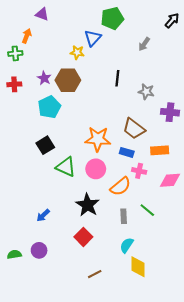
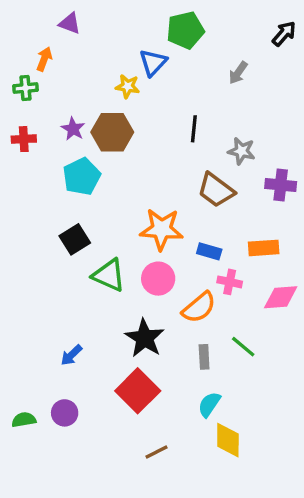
brown trapezoid: (134, 129) -> (216, 190), moved
red square: (83, 237) -> (138, 391), size x1.4

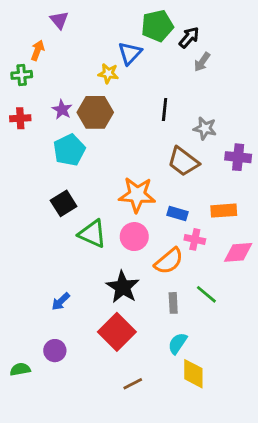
purple triangle: (70, 23) -> (59, 20), turned 30
black arrow: (284, 34) -> (189, 37), moved
green semicircle: (24, 420) -> (20, 369), moved

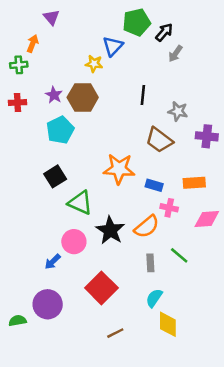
pink circle: (134, 237) -> (74, 242), moved
black star: (123, 287) -> (110, 230), moved
purple circle: (55, 351) -> (48, 304), size x1.5

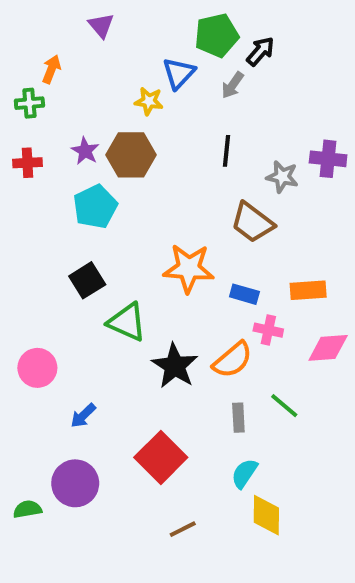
purple triangle: (51, 17) -> (101, 25), moved
gray arrow: (175, 54) -> (232, 85), moved
purple cross: (207, 136) -> (328, 159), moved
pink circle: (74, 242) -> (37, 368), moved

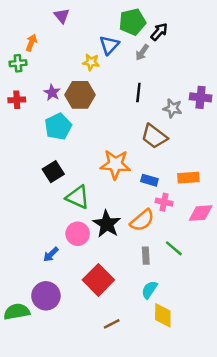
pink circle: (37, 368) -> (78, 234), moved
green semicircle: (27, 509) -> (17, 312), size x1.5

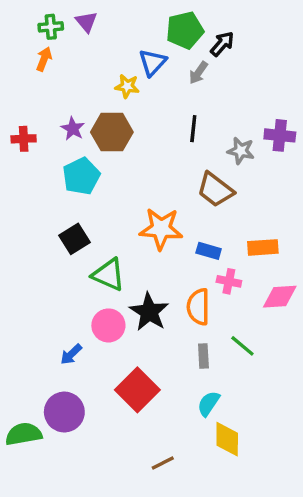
green cross: (18, 63) -> (51, 27), moved
orange semicircle: (142, 220) -> (198, 307), turned 130
brown line: (112, 324) -> (163, 463), moved

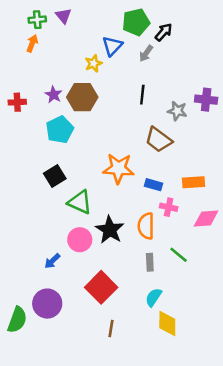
yellow star: (127, 86) -> (94, 63), turned -30
green semicircle: (24, 434) -> (17, 320), turned 120
brown line: (163, 463) -> (111, 329), moved, turned -54

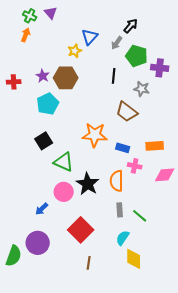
green cross: (37, 20) -> (30, 16), turned 32
green pentagon: (136, 22) -> (137, 56), moved, turned 30
purple cross: (206, 100) -> (160, 68), moved
green line: (179, 255) -> (140, 216), moved

